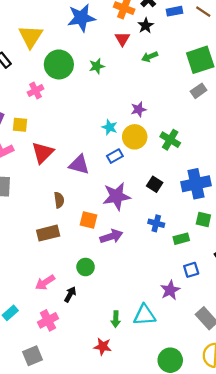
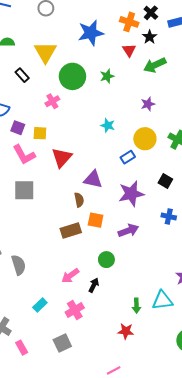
green arrow: (150, 57) -> (155, 65), size x1.5
purple star: (139, 109) -> (148, 104), moved
cyan star: (110, 127) -> (108, 125), moved
purple triangle: (79, 165) -> (93, 179), moved
orange square: (89, 220) -> (96, 220), moved

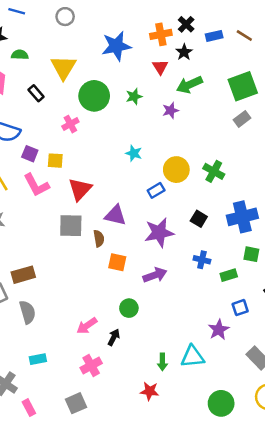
orange cross: (129, 22) -> (161, 34), turned -30
purple star: (148, 104) -> (171, 110), moved
gray square: (24, 190) -> (71, 226), moved
brown rectangle: (71, 231) -> (23, 275), moved
cyan rectangle: (40, 305) -> (38, 359), moved, turned 32

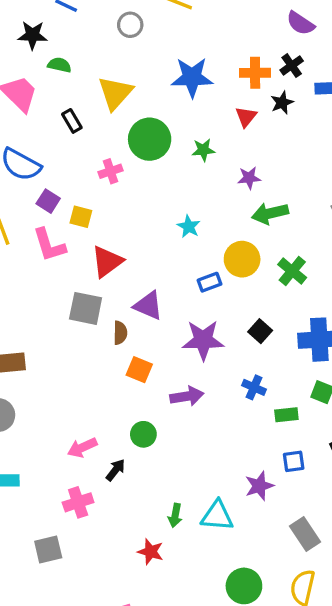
green arrow: (189, 85) -> (270, 213), moved

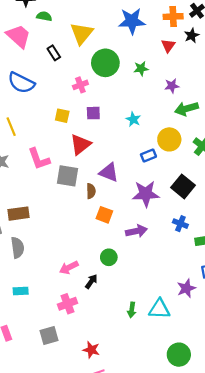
purple square: (48, 201) -> (93, 113), moved, turned -32
pink L-shape: (49, 245) -> (39, 159), moved
black square: (260, 331) -> (183, 186), size x1.5
red star: (150, 552) -> (91, 350), moved

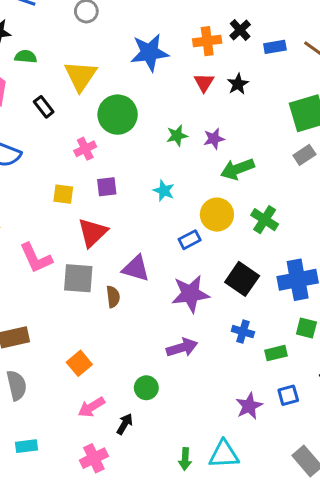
black star: (192, 35) -> (238, 84), moved
green star: (141, 69) -> (177, 136), moved
orange square: (104, 215) -> (79, 363), moved, turned 35
purple star: (186, 288) -> (249, 406), moved

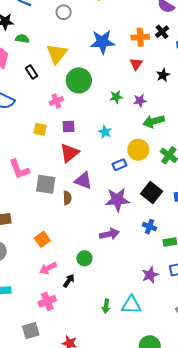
black star: (238, 84) -> (163, 75), moved
red triangle: (93, 233) -> (69, 153), moved

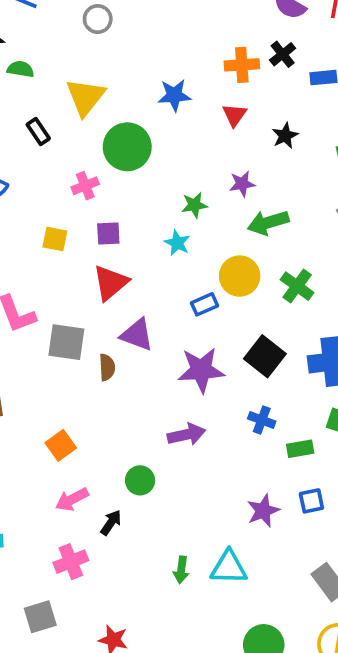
blue star: (102, 42) -> (174, 95), moved, size x0.7
green star: (116, 97) -> (194, 205), moved

